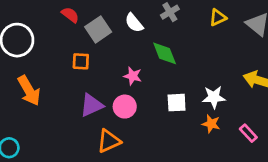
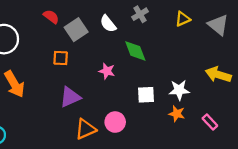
pink circle: (125, 107) -> (115, 122), moved

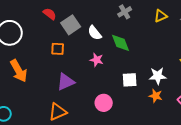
white semicircle: (108, 24) -> (95, 33), moved
orange triangle: (86, 129) -> (58, 112), moved

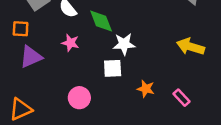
white star: (158, 76) -> (124, 44), moved
purple triangle: (66, 82) -> (31, 57), moved

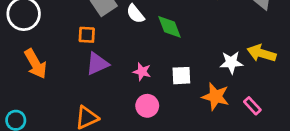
pink star: (70, 43) -> (142, 72), moved
white star: (124, 44) -> (231, 62), moved
orange star: (146, 89) -> (216, 97), size x1.5

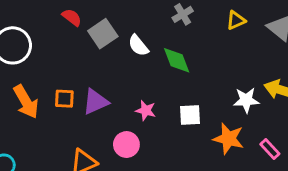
orange square: (87, 35) -> (64, 99), moved
pink circle: (147, 106) -> (126, 145), moved

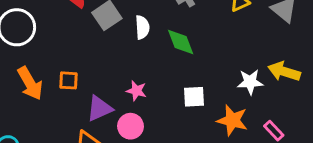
white semicircle: (138, 45) -> (142, 27), turned -145
purple triangle: (95, 102) -> (99, 108), moved
pink star: (146, 111) -> (136, 91), moved

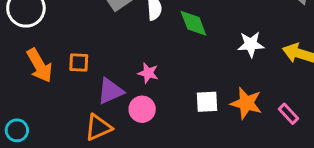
white star: (250, 82) -> (251, 44), moved
white square: (194, 97) -> (207, 102), moved

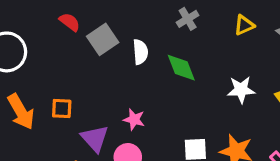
purple triangle: (110, 91) -> (95, 138), turned -48

